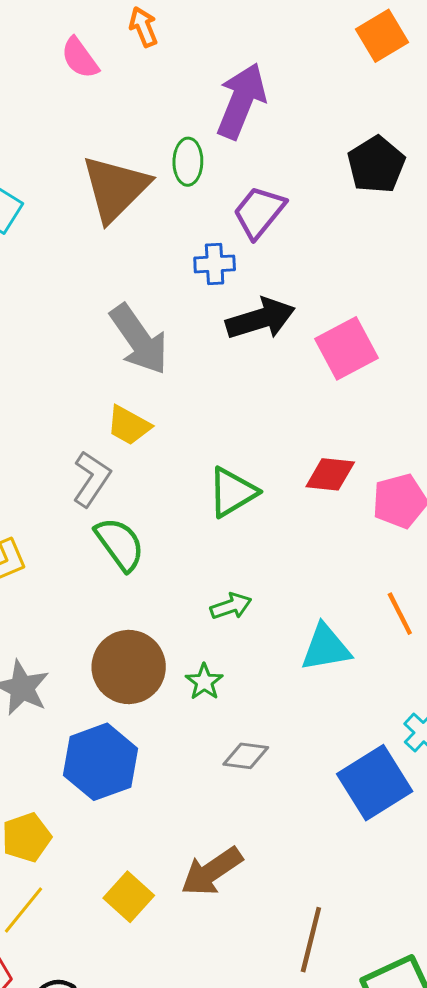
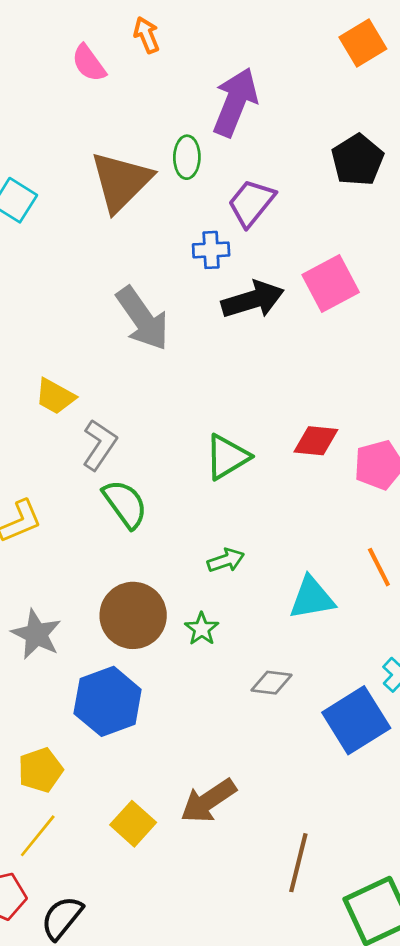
pink square: (346, 348) -> (331, 284), moved
yellow trapezoid: (129, 425) -> (55, 396), moved
gray diamond: (246, 756) -> (271, 683), moved

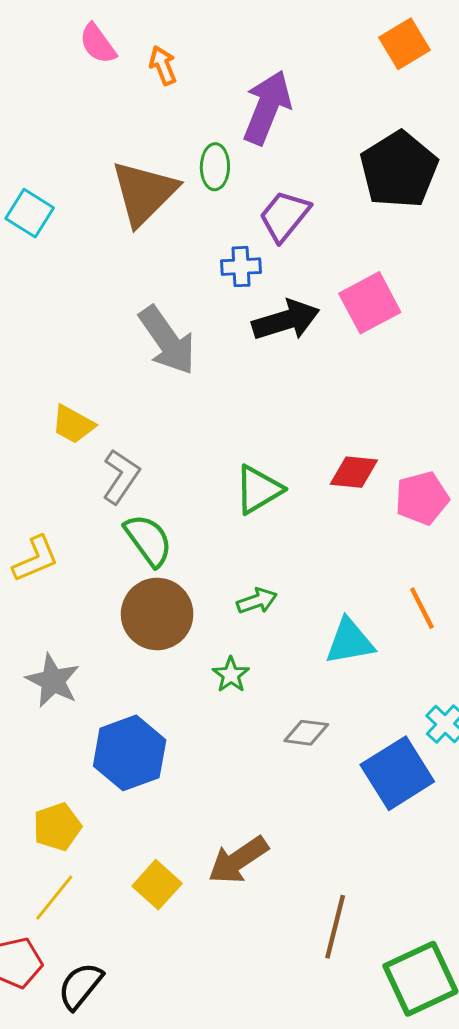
orange arrow: (147, 35) -> (163, 65), moved
pink semicircle: (89, 63) -> (98, 44), moved
black pentagon: (357, 160) -> (399, 170), size x1.4
brown circle: (133, 615) -> (157, 614), moved

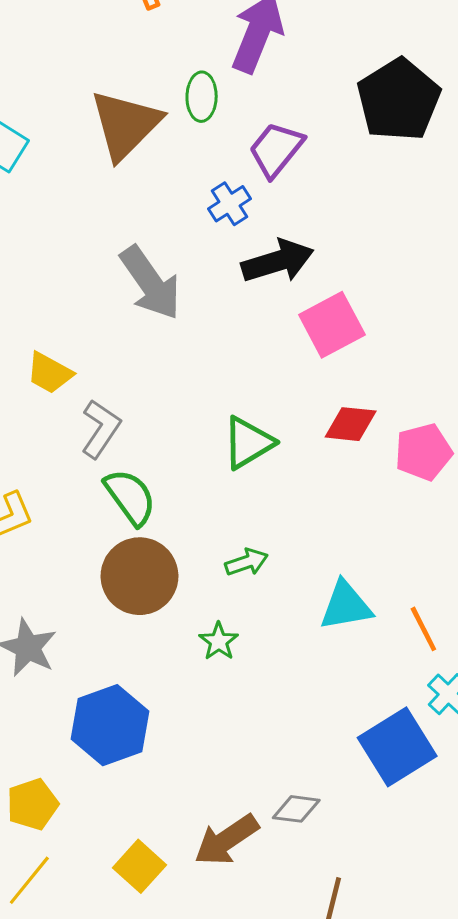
blue cross: (241, 267) -> (229, 204), turned -30
pink square: (370, 303) -> (332, 325), moved
orange line: (422, 608) -> (423, 629), moved
gray diamond: (306, 733) -> (296, 809), moved

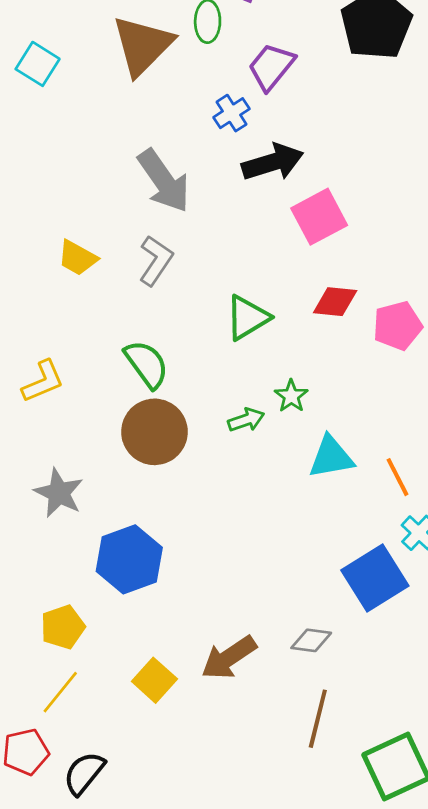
gray L-shape: (101, 429) -> (156, 261), moved
green star: (219, 641) -> (291, 396), moved
gray diamond: (296, 809) -> (311, 640), moved

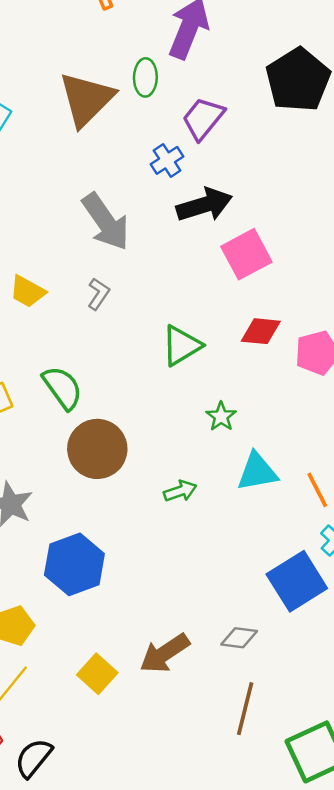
gray L-shape: (156, 261) -> (98, 294), size x0.7
green semicircle: (146, 364) -> (62, 388), moved
green arrow: (246, 420) -> (180, 491), moved

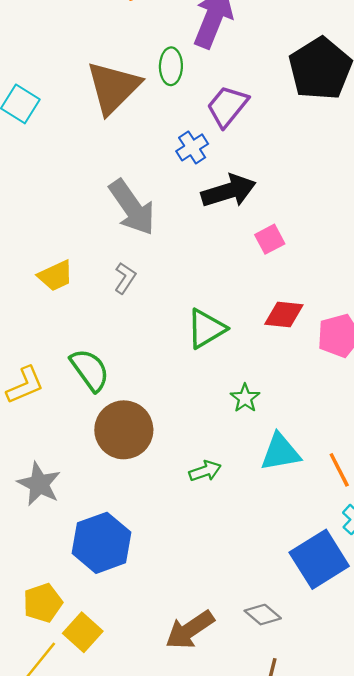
pink square: (246, 254) -> (270, 239), size x0.6
yellow trapezoid: (28, 291) -> (56, 276), turned -54
gray diamond: (239, 638) -> (263, 615), turned 33
yellow square: (97, 674) -> (83, 632), moved

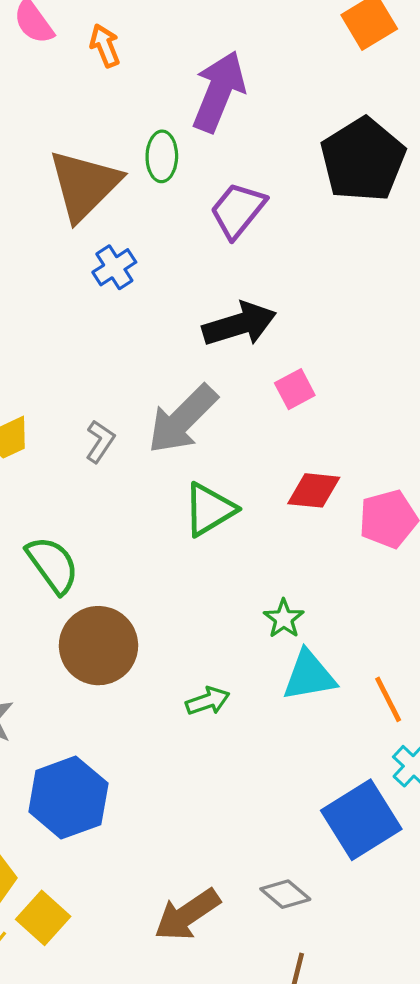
blue cross: (192, 147) -> (114, 267), moved
gray arrow: (132, 207) -> (182, 419), moved, turned 80
green star: (245, 398) -> (284, 619), moved

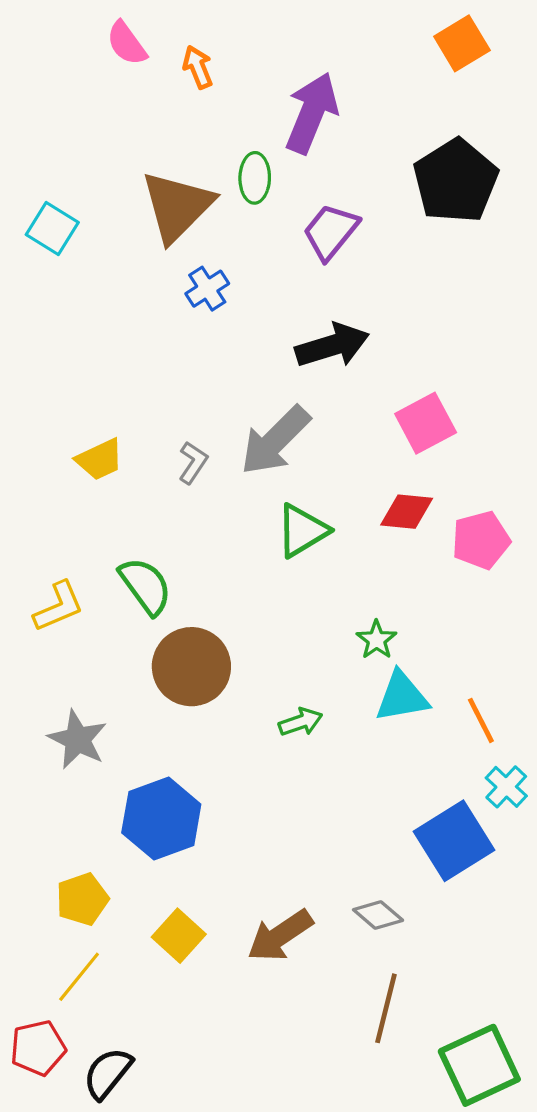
pink square: (295, 389) -> (426, 423), moved, size x1.5
yellow square: (43, 918) -> (179, 936), moved

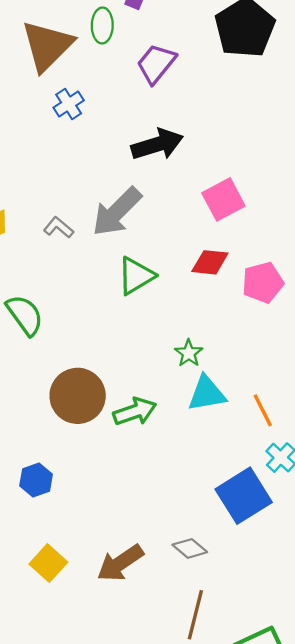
gray L-shape: (193, 463) -> (58, 227), turned -84
brown circle: (191, 667) -> (78, 396), moved
green arrow: (301, 722) -> (135, 412), size x1.4
blue hexagon: (161, 819) -> (36, 480), size x0.6

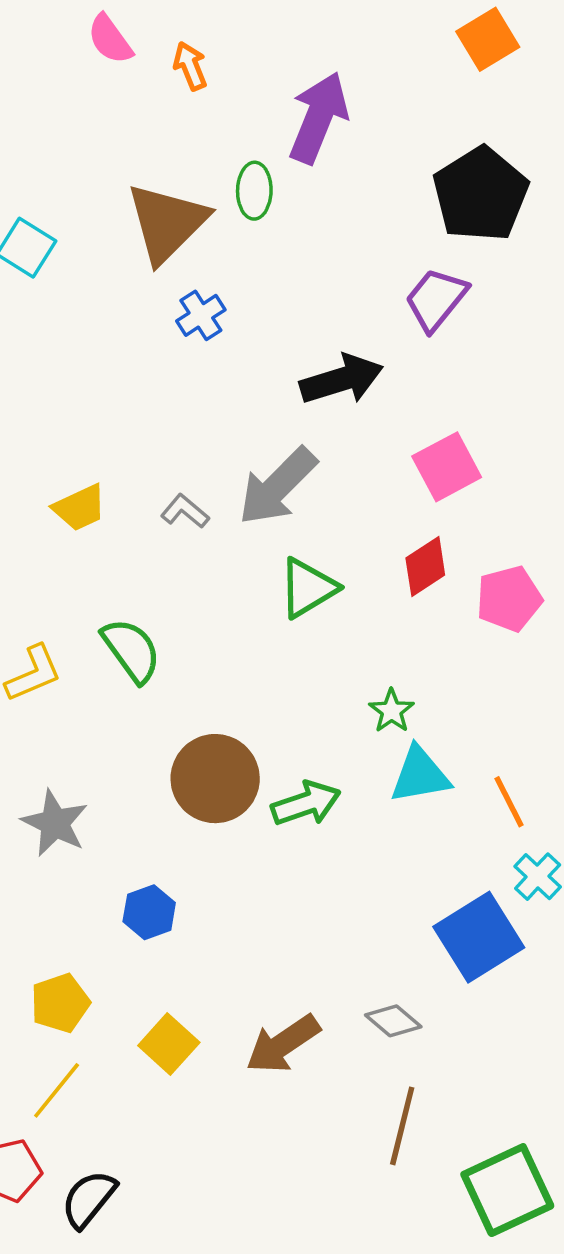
purple trapezoid: (156, 64) -> (436, 299), moved
red diamond: (210, 262) -> (425, 567), turned -39

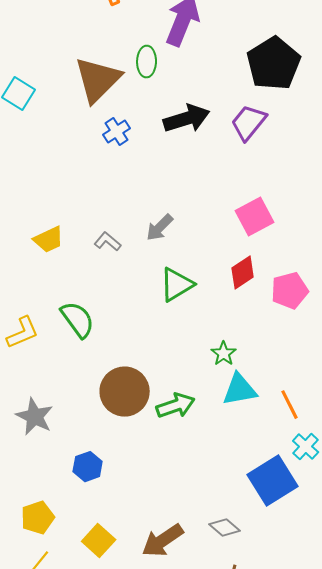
black arrow: (342, 380) -> (187, 119), moved
gray arrow: (277, 486) -> (160, 228), size x0.6

